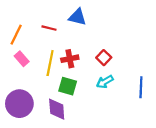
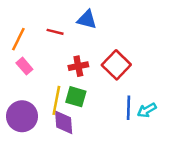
red square: (104, 58) -> (116, 65), size x1.6
yellow line: (50, 63) -> (56, 100), moved
cyan arrow: (105, 82) -> (147, 110), moved
blue line: (141, 87) -> (128, 108), moved

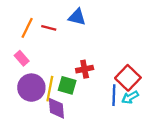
orange line: (18, 39) -> (27, 28), moved
red square: (116, 65) -> (128, 78), moved
red cross: (78, 66) -> (85, 69), moved
purple circle: (22, 116) -> (31, 88), moved

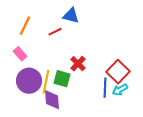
red line: (49, 28) -> (55, 32), moved, turned -40
red cross: (85, 69) -> (78, 64), turned -35

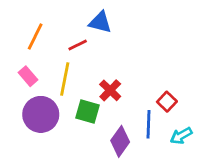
red square: (118, 72) -> (167, 102), size x0.6
yellow line: (46, 82) -> (65, 79), moved
cyan arrow: (120, 90) -> (181, 136), moved
purple diamond: (52, 100) -> (120, 141), moved, turned 40

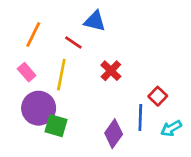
red line: (78, 45) -> (73, 43), turned 60
red cross: (110, 90) -> (111, 71), moved
green square: (88, 112) -> (56, 126), moved

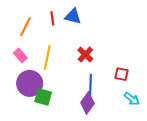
red line: (73, 43) -> (52, 18), moved, turned 48
red square: (158, 96) -> (121, 74), turned -32
blue line: (140, 118) -> (91, 84), moved
cyan arrow: (171, 128) -> (132, 99), turned -112

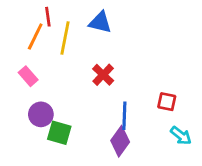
red line: (52, 18) -> (48, 17), moved
red cross: (85, 54) -> (103, 75), moved
yellow line: (47, 58) -> (65, 38), moved
purple circle: (30, 83) -> (41, 114), size x0.7

